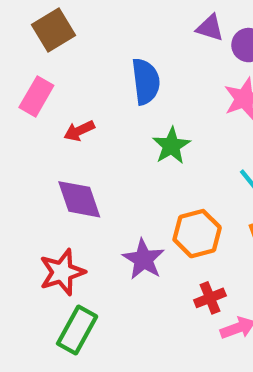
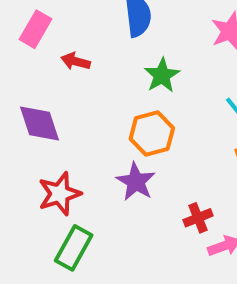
red arrow: (79, 131) -> (76, 61), turned 40
purple diamond: (79, 199) -> (39, 124), moved
orange hexagon: (197, 234) -> (152, 134), moved

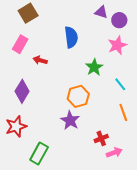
green star: (162, 75) -> (94, 67), moved
purple diamond: (39, 124) -> (22, 91), turned 50
red star: (60, 194) -> (16, 126), moved

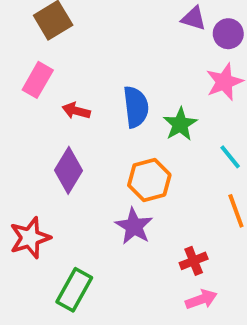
blue semicircle: (71, 37) -> (136, 107), moved
purple diamond: (22, 91) -> (68, 170), moved
pink arrow: (114, 152) -> (201, 299), moved

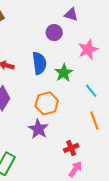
purple circle: (228, 34) -> (54, 33), moved
pink arrow: (201, 299) -> (75, 169), turned -35

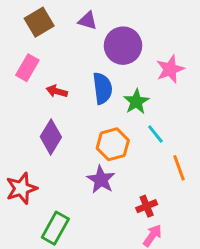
purple triangle: (71, 15) -> (88, 21), moved
purple circle: (54, 33) -> (123, 46), size x1.6
cyan line: (91, 91) -> (155, 134), moved

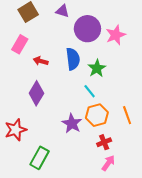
pink star: (170, 69) -> (116, 35), moved
cyan line: (155, 134) -> (90, 91), moved
orange hexagon: (113, 144) -> (97, 115), moved

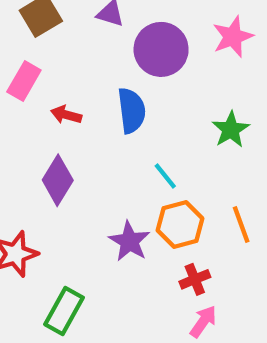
pink star: (116, 35) -> (233, 37), moved
green star: (97, 68) -> (231, 130), moved

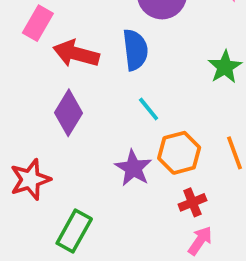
red arrow: (66, 115) -> (76, 54), size x1.6
cyan line: (165, 176) -> (149, 109), moved

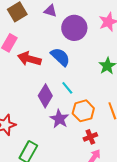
blue semicircle: (135, 50) -> (60, 57), turned -40
purple diamond: (68, 113) -> (45, 96), moved

